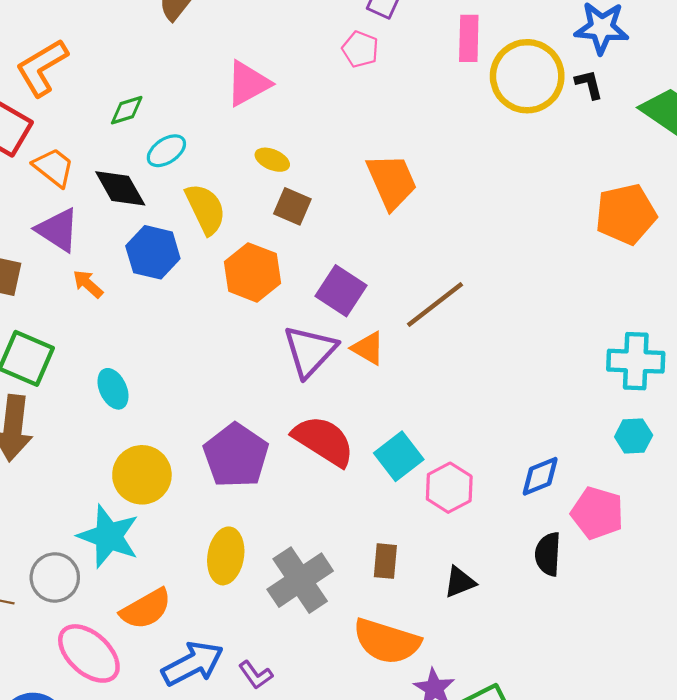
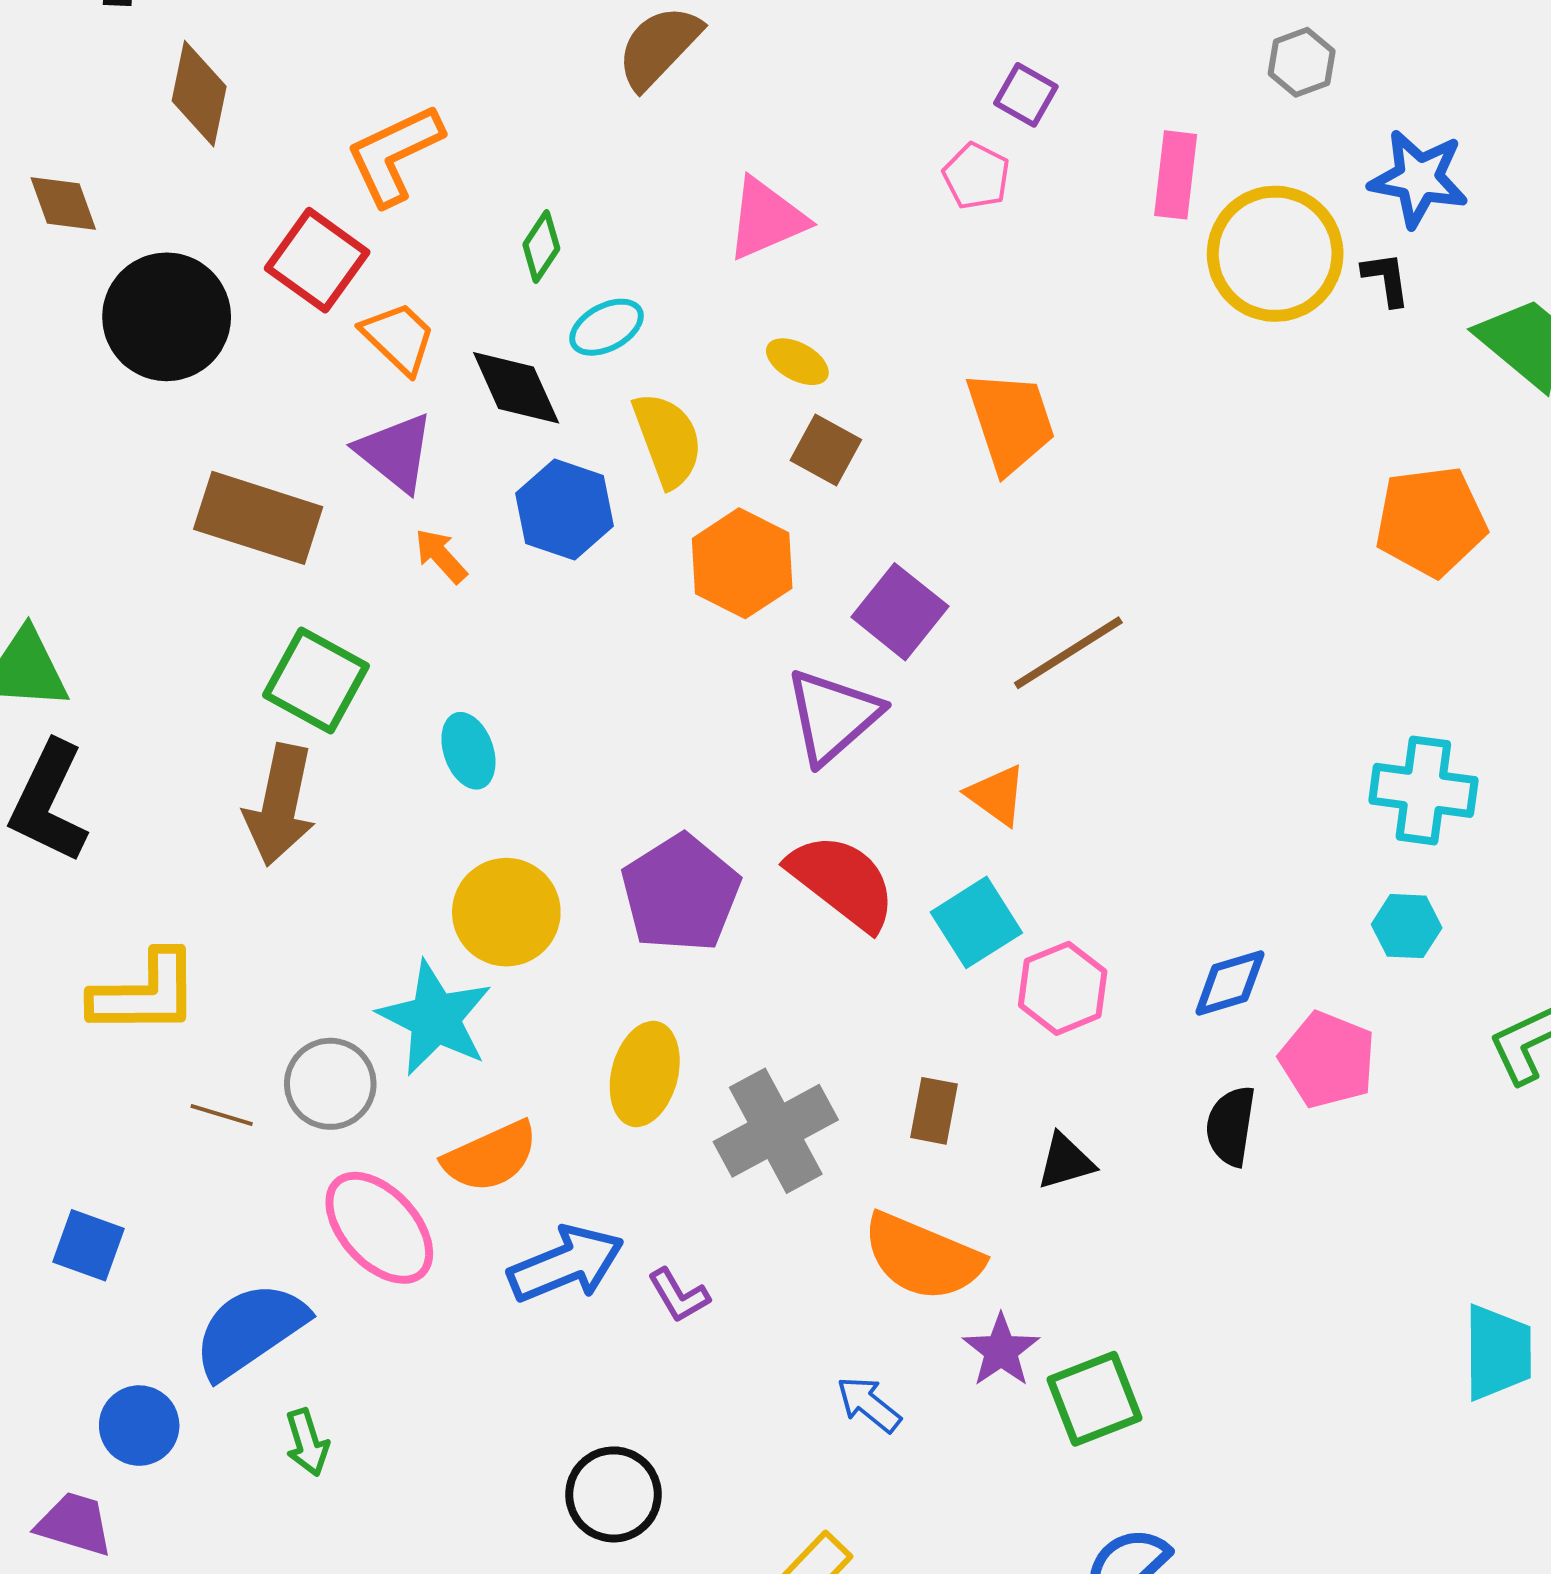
green diamond: (127, 110) -> (541, 247), turned -45
orange triangle: (368, 348) -> (997, 795), moved

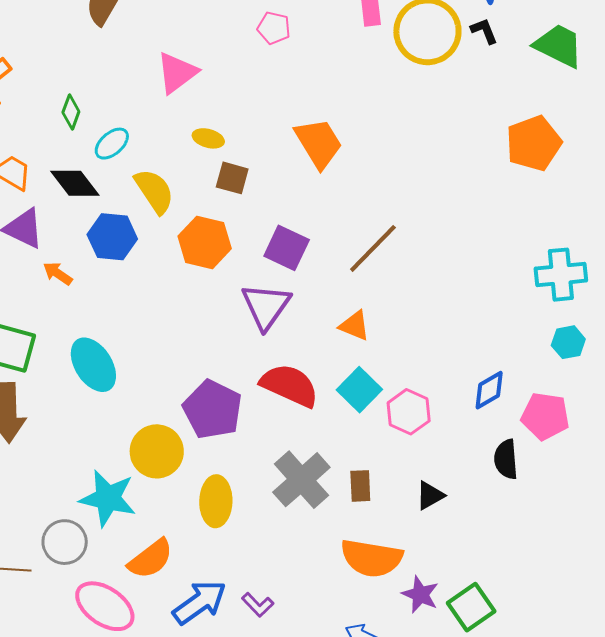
cyan ellipse: (468, 751) -> (93, 365), size x1.5
yellow circle: (506, 912) -> (157, 451), moved
gray cross: (776, 1131) -> (301, 480), moved

